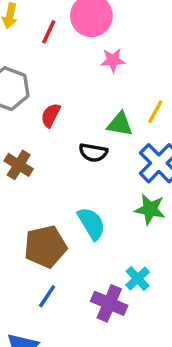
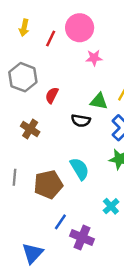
blue line: (47, 296) -> (60, 222), moved
purple cross: (109, 303) -> (82, 238), moved

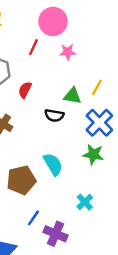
red line: (51, 39) -> (33, 47), moved

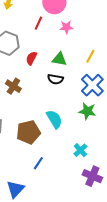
green triangle: (73, 96) -> (59, 59), moved
purple cross: (55, 234) -> (92, 176), moved

